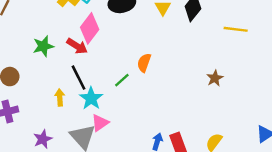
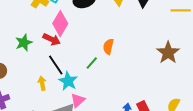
brown star: (215, 78) -> (168, 53), size x1.6

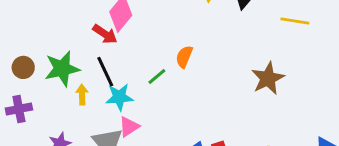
green star: (24, 43) -> (62, 69), moved, size x1.4
cyan star: (68, 81) -> (119, 97), turned 30

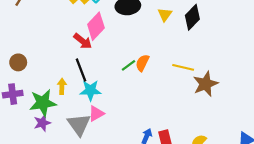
yellow line: (295, 21) -> (183, 67), moved
green star: (62, 69) -> (43, 103), moved
green line: (157, 77) -> (129, 65), moved

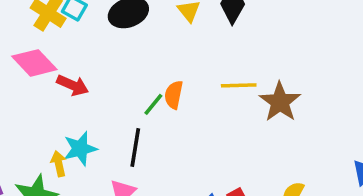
pink diamond: (96, 26) -> (34, 63), moved, turned -72
black line: (81, 70) -> (135, 147), moved, turned 45
cyan star: (90, 90) -> (80, 149), moved

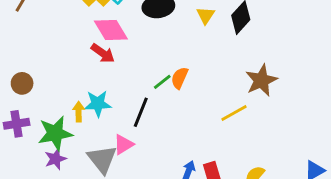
pink diamond: (34, 63) -> (111, 30), moved
yellow line: (239, 85) -> (234, 113), moved, turned -40
brown star: (280, 102) -> (261, 80), moved

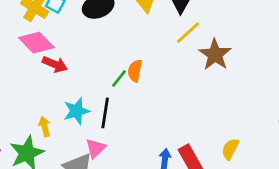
pink diamond: (111, 30) -> (36, 43), moved
cyan star: (98, 104) -> (77, 111), moved
yellow line: (234, 113) -> (188, 33), moved

